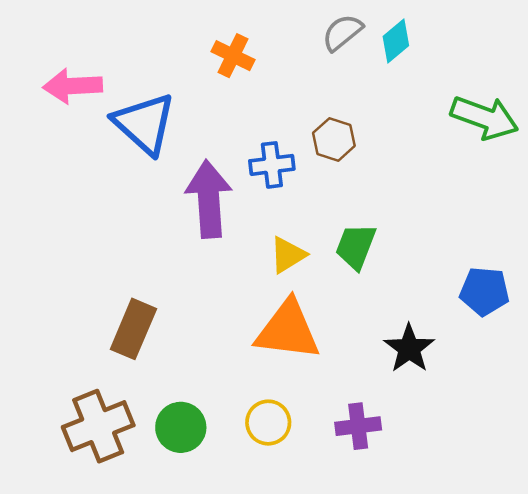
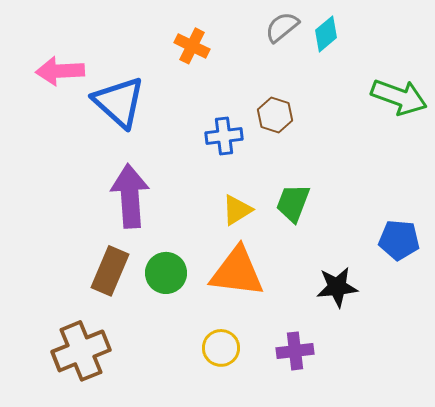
purple arrow: (209, 199) -> (130, 196), moved
black star: (409, 348) -> (337, 287), turned 30
green circle: (181, 427) -> (166, 273), moved

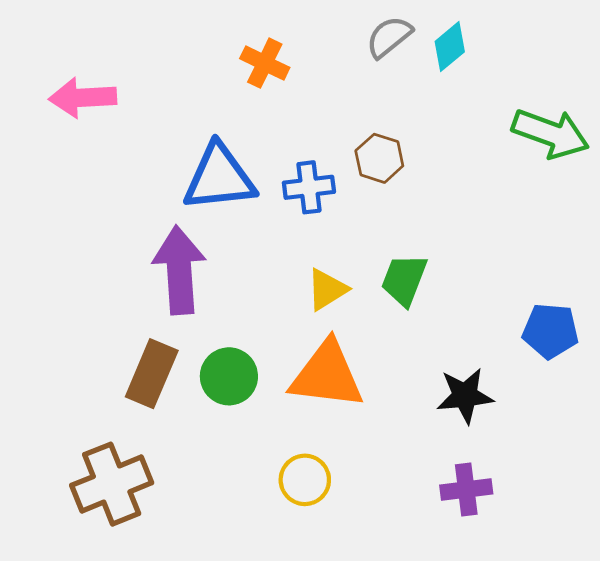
blue triangle: (119, 102) -> (219, 178), moved, turned -48
purple cross: (295, 351) -> (466, 490), moved

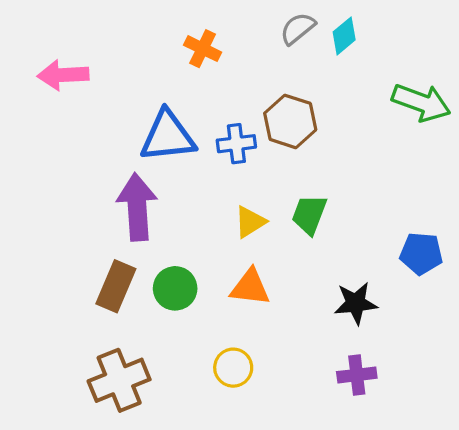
brown hexagon: (379, 158) -> (290, 121), size x1.4
orange triangle: (327, 375) -> (250, 287), size x0.7
brown cross: (112, 484) -> (119, 380), moved

